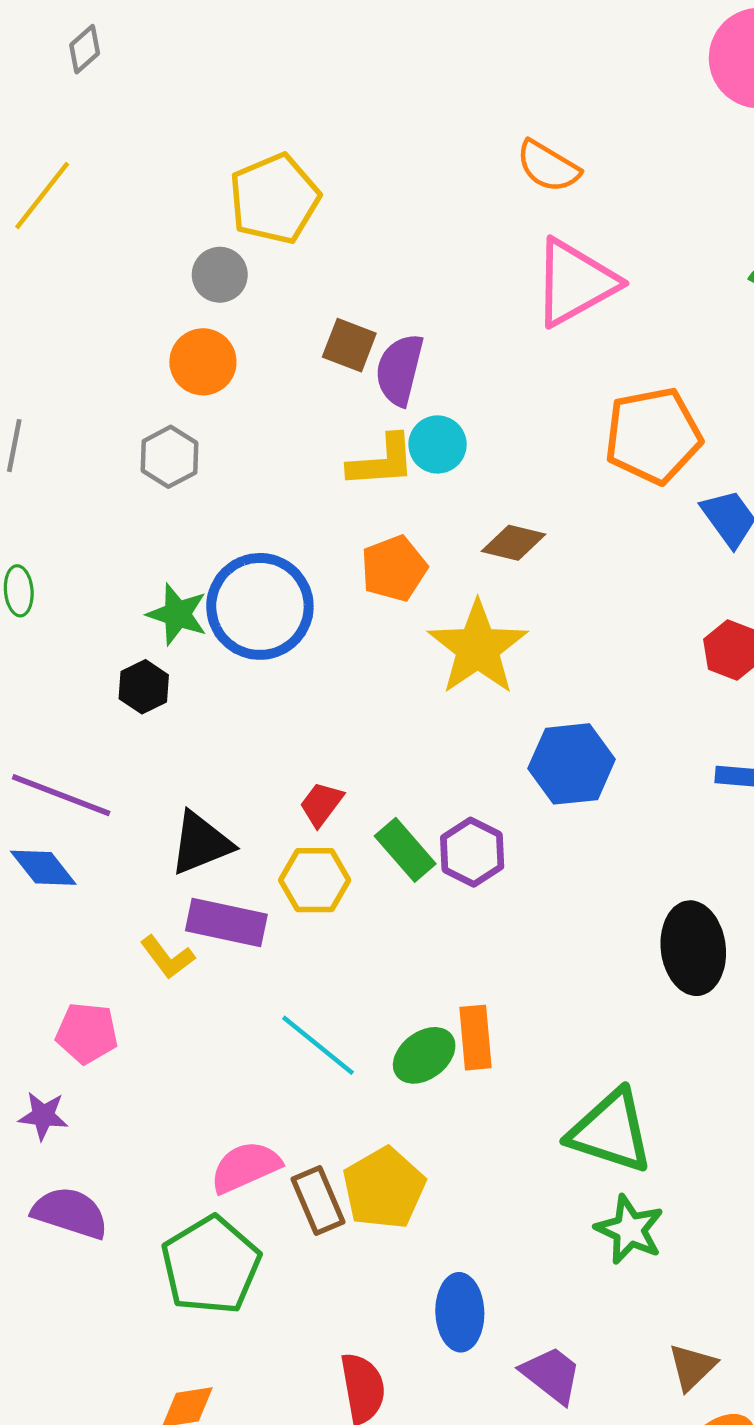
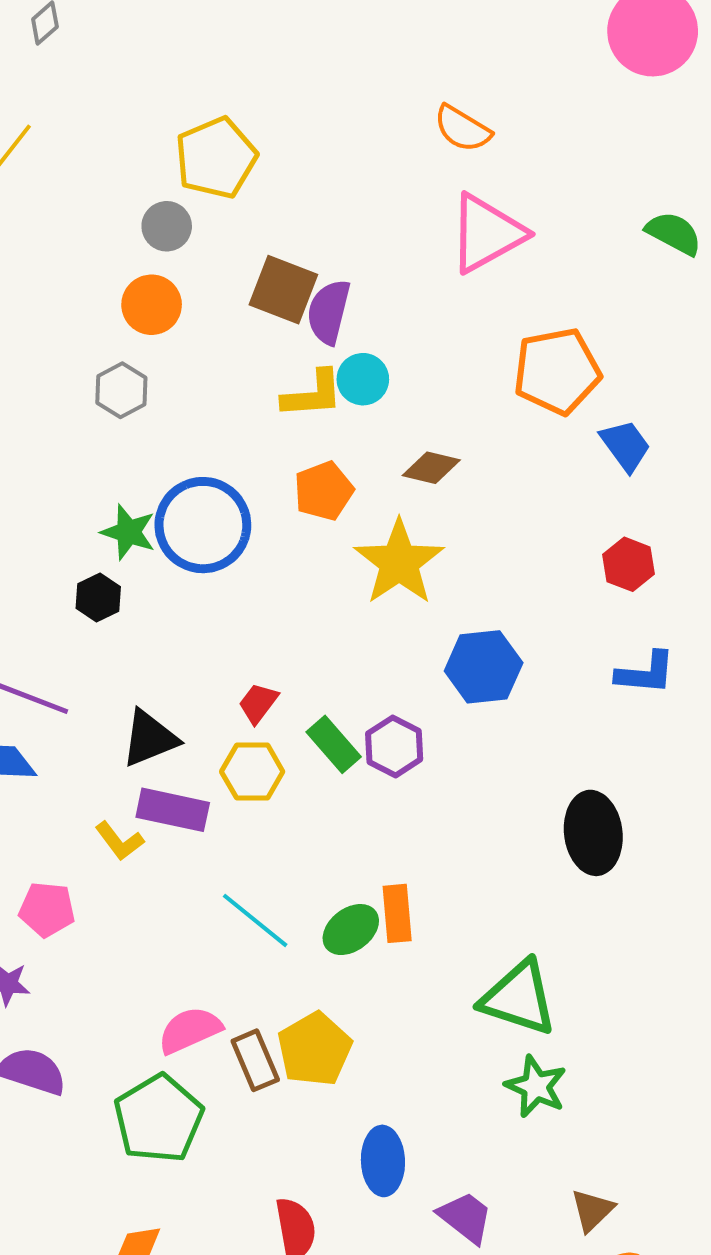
brown square: (349, 345) -> (283, 290), size x1.4

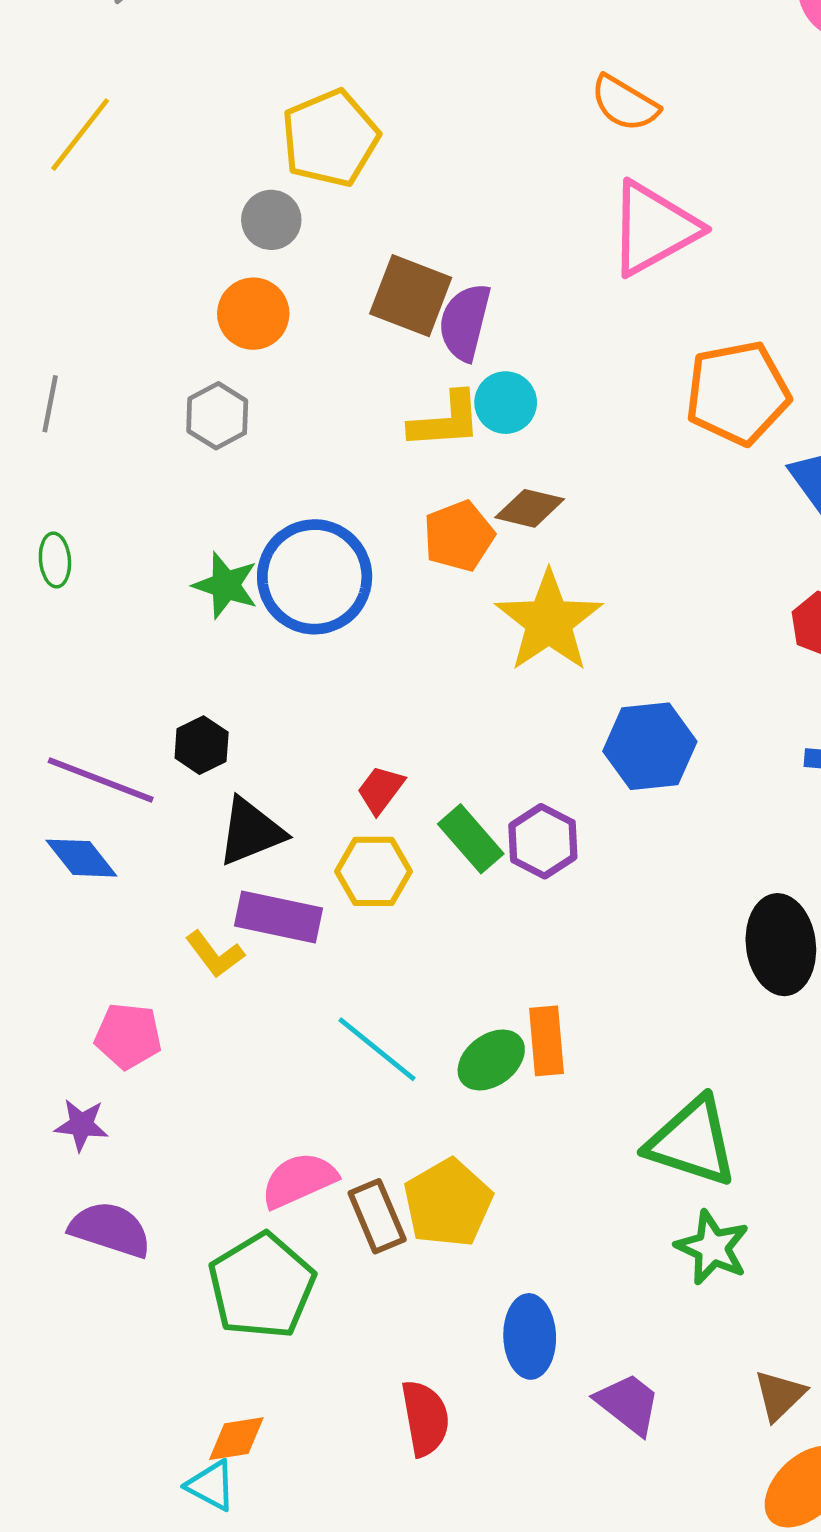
brown diamond: (431, 468) -> (530, 508), moved
black hexagon: (98, 598) -> (202, 745), moved

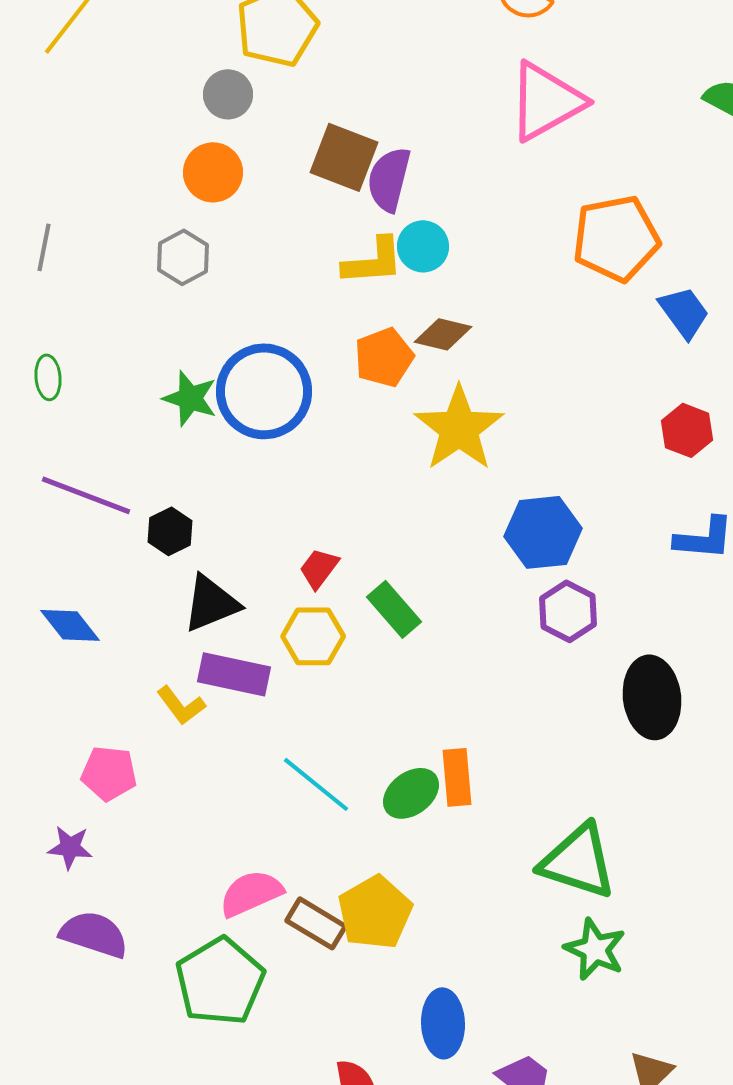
purple line: (101, 780) -> (86, 495), moved
purple hexagon: (543, 841) -> (568, 611), moved
brown rectangle: (377, 1216) -> (316, 923), turned -36

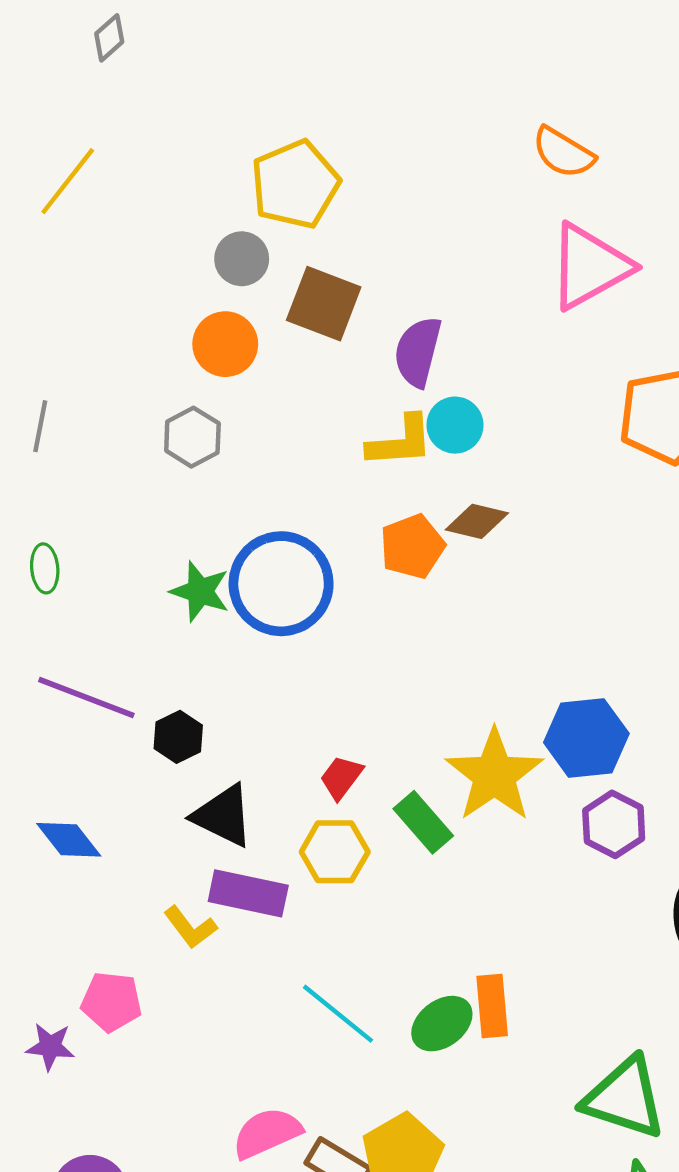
brown square: (344, 157) -> (324, 304), moved
yellow star: (459, 428) -> (494, 775), moved
black triangle: (211, 603) -> (223, 816), turned 48
purple star: (70, 847) -> (50, 1047), moved

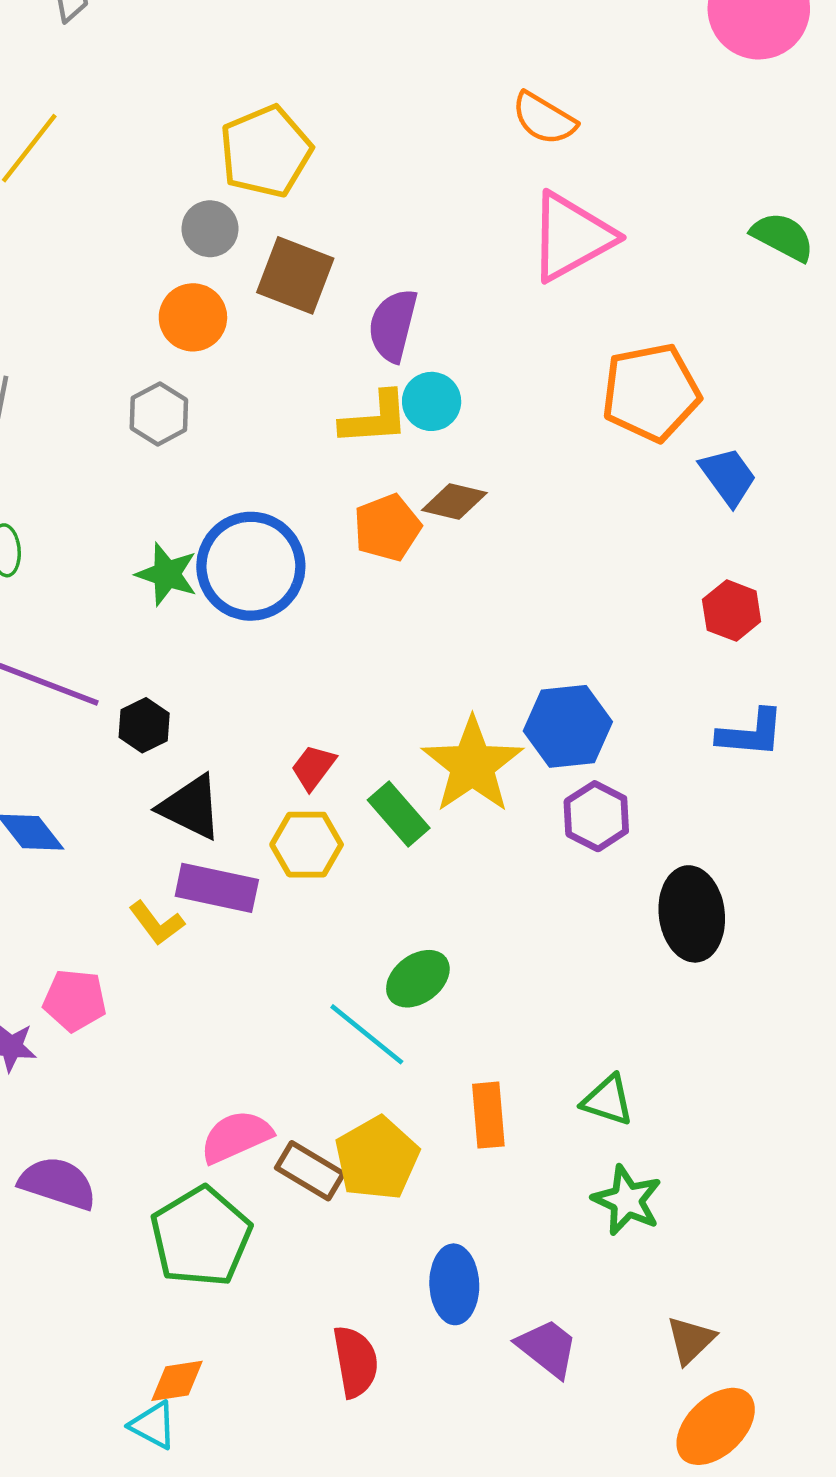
orange rectangle: (492, 1006) -> (488, 1115), moved
cyan line: (338, 1014) -> (367, 1034), moved
green ellipse: (442, 1024) -> (418, 979), moved
green triangle: (625, 1098) -> (608, 1100), size x0.6

